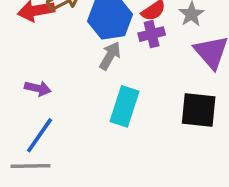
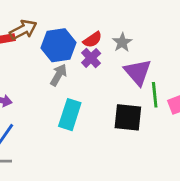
purple cross: (152, 34) -> (91, 58), turned -30

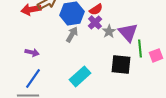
gray star: (122, 42) -> (109, 31), moved
cyan rectangle: (70, 115) -> (80, 76), moved, turned 30

